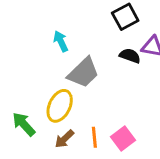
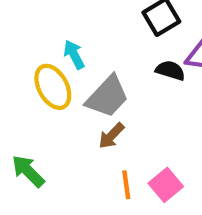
yellow ellipse: (60, 106) -> (53, 87), moved, turned -52
brown arrow: (64, 139) -> (111, 136), moved

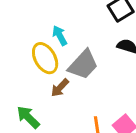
brown arrow: (111, 136) -> (60, 88), moved

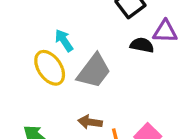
brown arrow: (60, 88) -> (90, 122), moved, turned 60

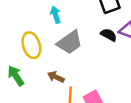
yellow ellipse: (50, 68) -> (31, 45), moved

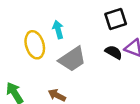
yellow ellipse: (31, 45) -> (35, 45), moved

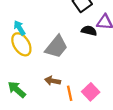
cyan arrow: (58, 30) -> (19, 28), moved

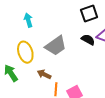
yellow ellipse: (21, 44) -> (25, 52), moved

